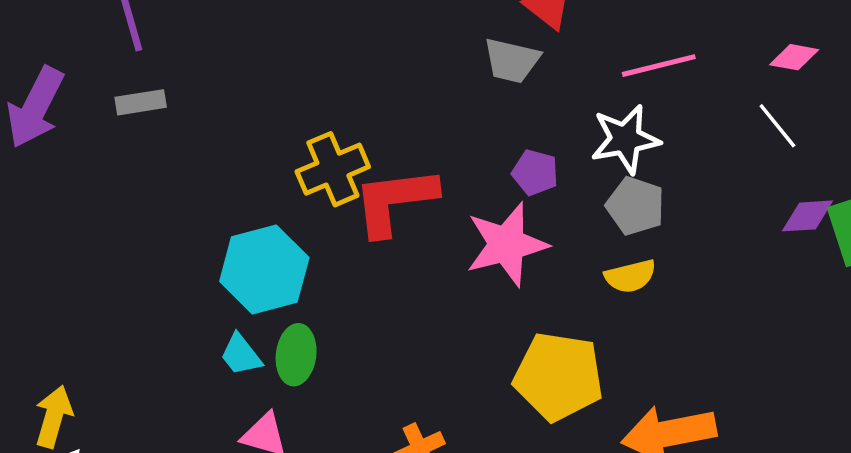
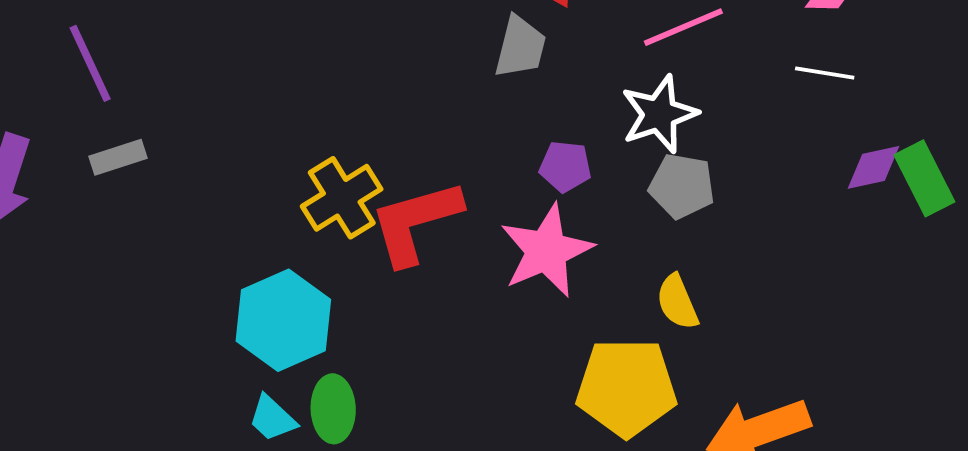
gray trapezoid: (512, 61) -> (520, 47), turned -80
white line: (777, 126) -> (825, 73), turned -33
yellow semicircle: (630, 276) -> (677, 302), moved, turned 90

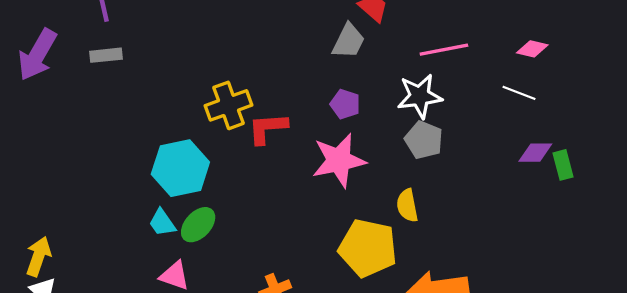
purple pentagon: (565, 167) -> (345, 104), moved
green rectangle: (924, 178) -> (563, 165), size x0.7
red L-shape: (415, 222) -> (268, 128), size x0.7
green ellipse: (333, 409) -> (198, 225), turned 33

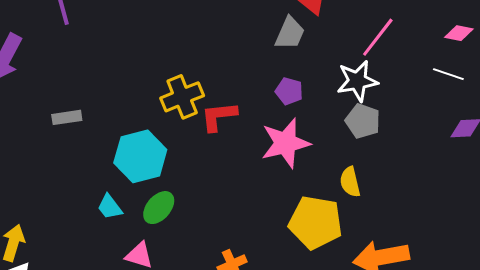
pink line: (444, 50) -> (378, 37), turned -39
gray rectangle: (106, 55) -> (67, 117), moved
cyan trapezoid: (162, 223) -> (110, 207), moved

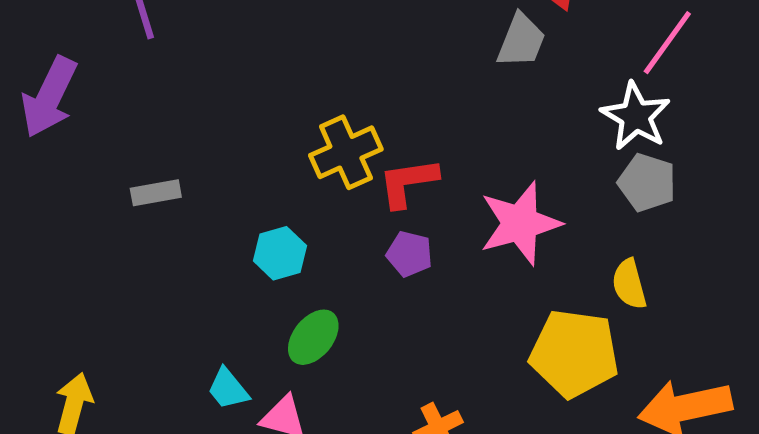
white star: (357, 81) -> (636, 116), turned -30
purple pentagon: (289, 91) -> (409, 254), moved
cyan hexagon: (140, 156) -> (280, 253), size x0.6
cyan trapezoid: (110, 207) -> (228, 389), moved

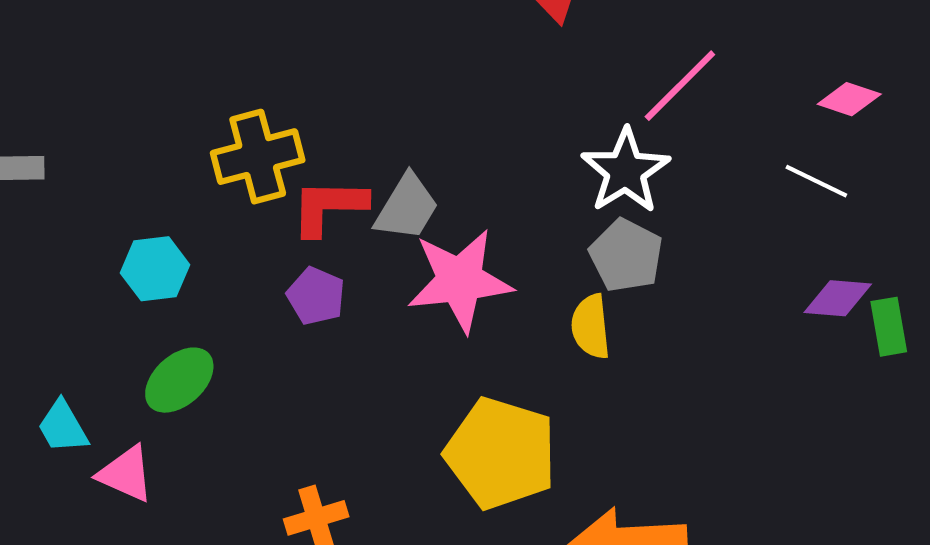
gray trapezoid: (521, 41) -> (407, 207), moved
yellow semicircle: (629, 284) -> (591, 327), moved

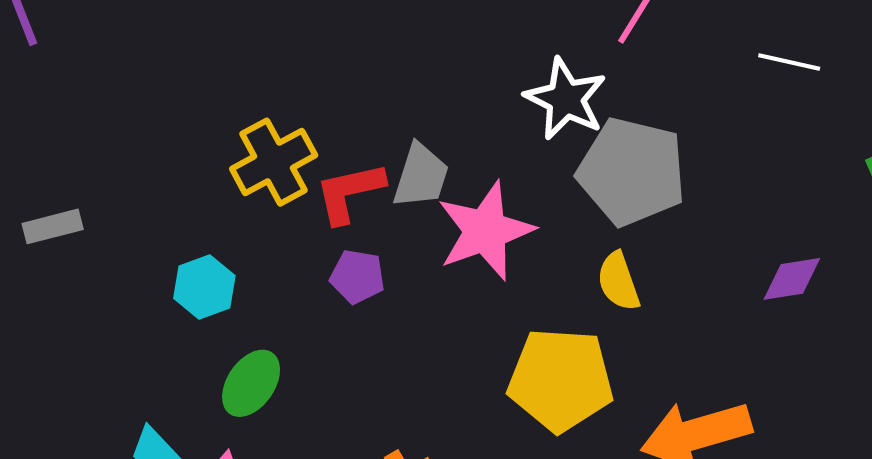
white star: (625, 171) -> (566, 99), moved
gray pentagon: (626, 256) -> (632, 172), size x1.6
purple diamond: (838, 298) -> (792, 279), moved
yellow semicircle: (591, 327) -> (618, 281), moved

